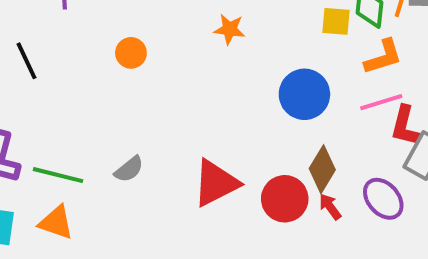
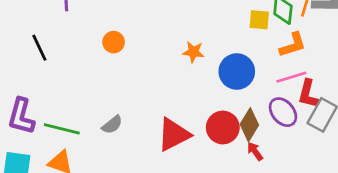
orange star: (230, 29) -> (193, 52), moved
red circle: (285, 199) -> (223, 127), moved
purple ellipse: (383, 199) -> (283, 112), moved

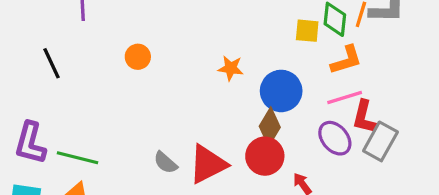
gray semicircle: (112, 125) -> (165, 163), moved, turned 80
brown diamond: (249, 125) -> (270, 127), moved

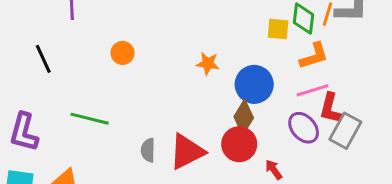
green line: (78, 158) -> (90, 119), moved
gray semicircle: (165, 163) -> (148, 150), turned 50

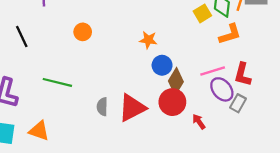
yellow square: (278, 29) -> (202, 13), turned -36
blue circle: (254, 84) -> (162, 65), moved, size x0.7
pink line: (312, 90) -> (213, 71), moved
gray rectangle: (345, 131) -> (238, 103), moved, size x0.7

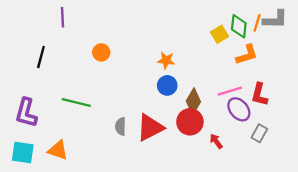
black line: (22, 36) -> (41, 57), turned 40
blue circle: (162, 65) -> (167, 85), moved
gray rectangle: (238, 103) -> (259, 133), moved

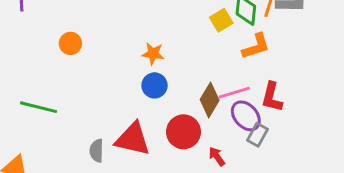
brown diamond: (193, 101) -> (210, 100), moved
gray semicircle: (121, 126) -> (97, 151), moved
red triangle: (150, 128) -> (133, 139), turned 40
gray rectangle: (259, 133) -> (257, 135), moved

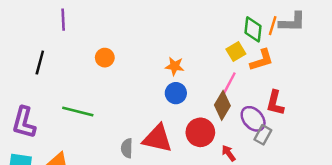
yellow square: (221, 20) -> (236, 51), moved
pink line: (234, 93) -> (229, 85), moved, turned -45

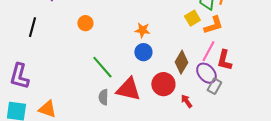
pink line: (229, 85) -> (208, 51), moved
green line: (78, 112) -> (102, 67), moved, turned 35

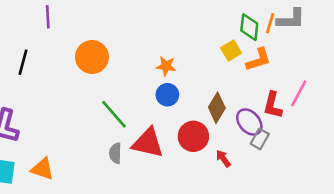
orange circle: (85, 23) -> (92, 57), size x1.6
pink line: (208, 51) -> (299, 93), moved

